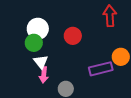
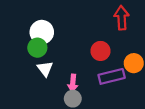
red circle: (73, 36) -> (100, 51), moved
pink arrow: (44, 75) -> (73, 83), moved

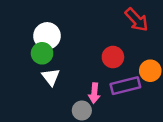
red arrow: (122, 18) -> (137, 20), turned 140
pink arrow: (73, 83) -> (94, 93), moved

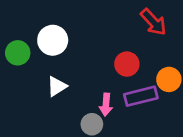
green circle: (42, 53) -> (18, 53), moved
white triangle: (51, 77) -> (57, 86), turned 36

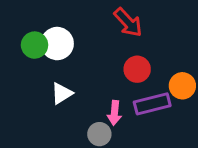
red arrow: (153, 22) -> (128, 22), moved
green circle: (18, 53) -> (35, 45), moved

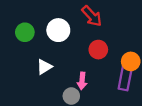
white circle: (57, 44) -> (58, 30), moved
purple rectangle: (152, 104) -> (125, 78), moved, turned -65

